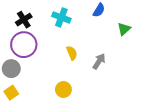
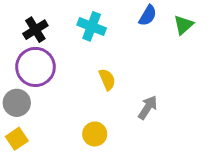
green triangle: (124, 29) -> (184, 25), moved
gray arrow: (99, 61) -> (148, 107), moved

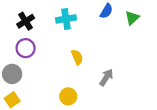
cyan cross: (92, 26) -> (66, 19), turned -30
purple circle: (35, 67) -> (26, 48), size x0.7

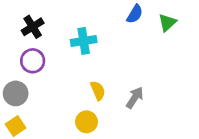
cyan cross: (66, 19) -> (84, 41), moved
yellow semicircle: (77, 57) -> (98, 91), moved

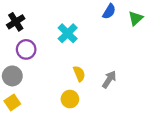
black cross: (33, 27) -> (16, 22), moved
cyan cross: (84, 41) -> (68, 33), turned -36

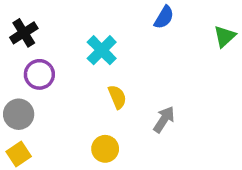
green triangle: (136, 18) -> (225, 36), moved
yellow semicircle: (79, 74) -> (117, 97), moved

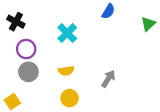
black cross: (24, 33) -> (16, 22), turned -30
yellow semicircle: (117, 97) -> (66, 71), moved, turned 105
gray circle: (19, 114) -> (28, 72), moved

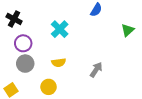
green triangle: (148, 24) -> (128, 30), moved
yellow circle: (70, 98) -> (49, 87), moved

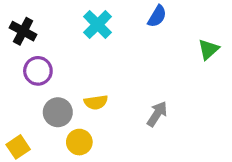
cyan cross: (60, 29) -> (98, 25), moved
gray circle: (25, 64) -> (58, 112), moved

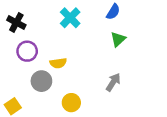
green triangle: (208, 49) -> (118, 39), moved
yellow semicircle: (96, 102) -> (58, 63), moved
yellow circle: (79, 142) -> (71, 103), moved

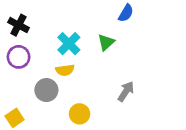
cyan cross: (70, 18) -> (69, 44), moved
green triangle: (118, 39) -> (106, 42), moved
purple circle: (27, 51) -> (19, 57), moved

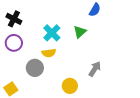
yellow circle: (80, 114) -> (70, 86), moved

